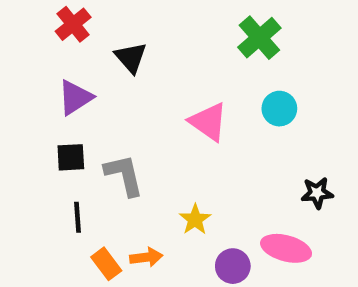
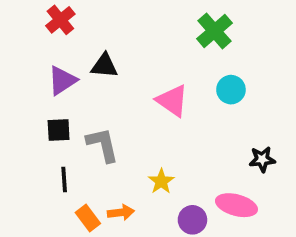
black triangle: (131, 58) -> (104, 66), moved, turned -44

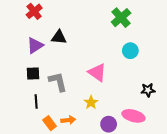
pink triangle: (172, 101) -> (97, 72), moved

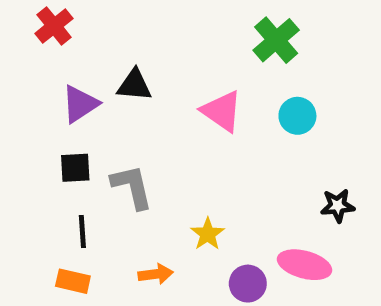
red cross: (34, 11) -> (54, 26), moved
pink triangle: (97, 72) -> (222, 111), moved
orange rectangle: (50, 123) -> (73, 281), moved, turned -40

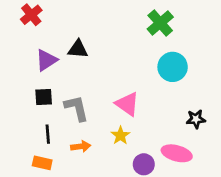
pink triangle: (222, 111) -> (127, 104), moved
cyan circle: (297, 116) -> (173, 67), size x1.4
orange arrow: (156, 274) -> (81, 146), moved

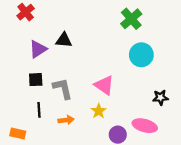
orange rectangle: (42, 163) -> (18, 133), moved

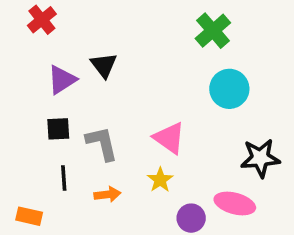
black triangle: (64, 40) -> (104, 65), turned 48
black star: (160, 98) -> (260, 158), size x1.5

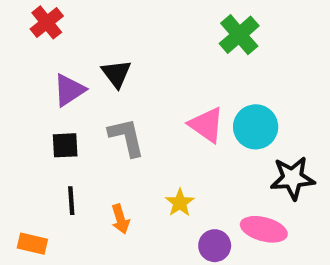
cyan circle: (229, 89) -> (256, 127), moved
pink triangle: (169, 138) -> (206, 125), moved
gray L-shape: (102, 143) -> (127, 137), moved
orange arrow: (107, 194) -> (120, 219), turned 80

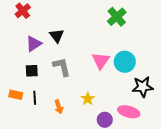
pink triangle: (206, 125) -> (101, 61), turned 30
orange rectangle: (32, 244) -> (16, 95), moved

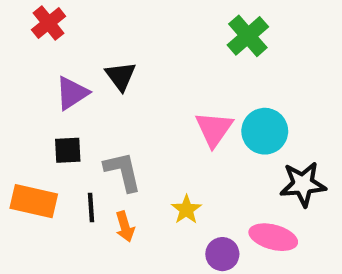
gray L-shape: (62, 67) -> (123, 171), moved
orange rectangle: (16, 95) -> (34, 201), size x1.5
black line: (35, 98) -> (91, 207), moved

